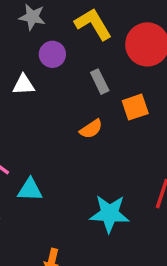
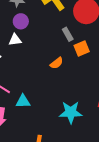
purple circle: (52, 54) -> (21, 21), moved
gray rectangle: (100, 82) -> (68, 34), moved

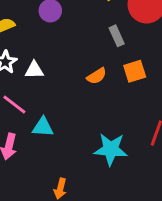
white triangle: (15, 40) -> (34, 70), moved
orange square: (82, 48) -> (135, 71), moved

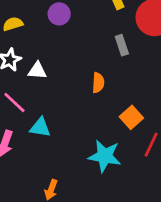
orange square: (135, 71) -> (131, 117), moved, turned -30
orange semicircle: (97, 76) -> (98, 83), turned -60

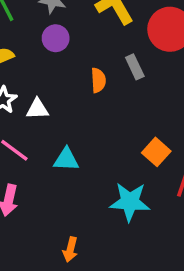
orange semicircle: (98, 83) -> (98, 80), moved
cyan triangle: (40, 127) -> (66, 159), moved

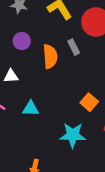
purple circle: (56, 38) -> (22, 41), moved
orange semicircle: (98, 80) -> (50, 56), size x1.5

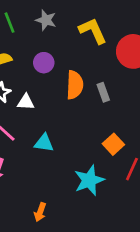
gray rectangle: (74, 47) -> (103, 92), moved
cyan star: (73, 135) -> (89, 180), turned -30

